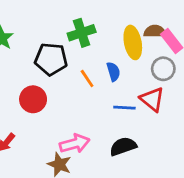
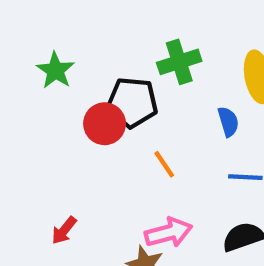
orange line: (87, 78) -> (164, 164), moved
red circle: (33, 99) -> (105, 124), moved

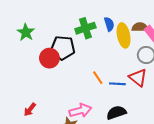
blue semicircle: (228, 122) -> (109, 24), moved
orange line: (164, 164) -> (98, 78), moved

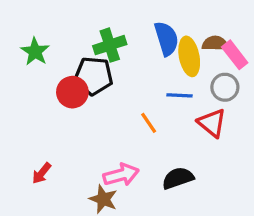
blue semicircle: (109, 24) -> (166, 39), size x1.5
green cross: (85, 28) -> (110, 45), moved
blue line: (117, 84) -> (179, 95), moved

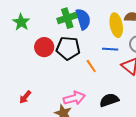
blue semicircle: (166, 39) -> (83, 19), moved
black pentagon: (94, 76) -> (68, 48), moved

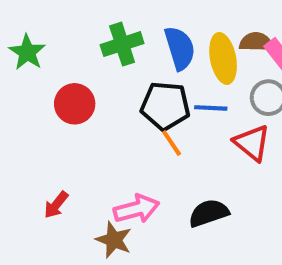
blue semicircle: (83, 19) -> (180, 48), moved
black pentagon: (68, 48) -> (165, 106), moved
red arrow: (25, 97) -> (56, 205), moved

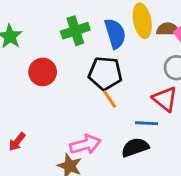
yellow ellipse: (223, 58) -> (142, 21), moved
blue line: (211, 108) -> (147, 123), moved
red arrow: (56, 205) -> (17, 142), moved

